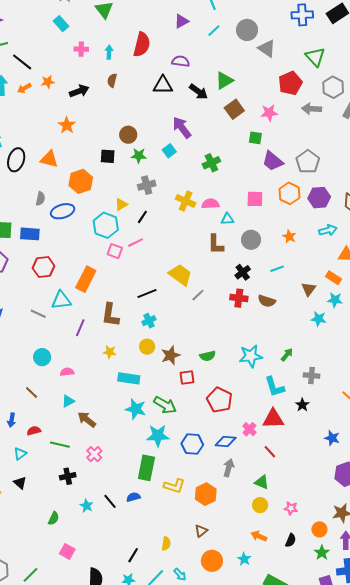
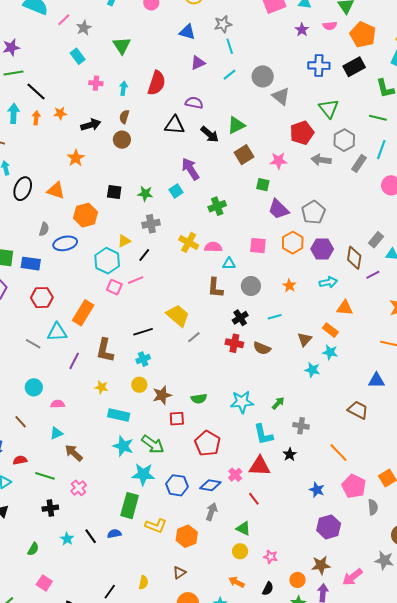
orange arrow: (24, 88) -> (36, 118), turned 120
brown circle: (128, 135) -> (122, 140), moved

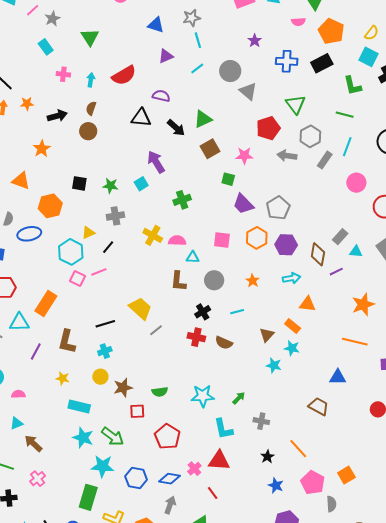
purple star: (302, 30) -> (255, 41), moved
red semicircle: (157, 83) -> (124, 75), turned 40
black star: (290, 454) -> (267, 457), moved

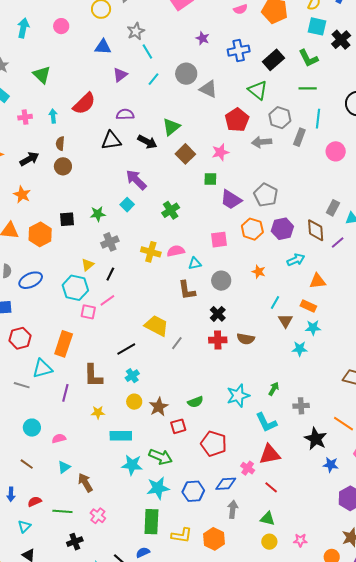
black rectangle: (322, 63) -> (273, 60), moved
orange hexagon: (50, 206) -> (40, 234), moved
cyan line: (237, 312) -> (275, 302), moved, turned -32
brown arrow: (33, 443) -> (85, 483), turned 30
black star: (267, 457) -> (316, 439), size x1.6

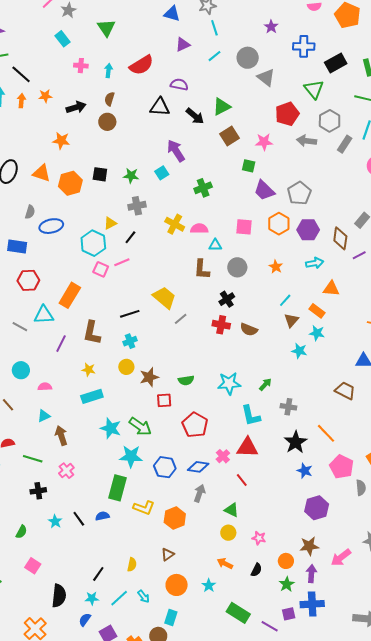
orange star: (22, 195) -> (61, 141), turned -30
cyan rectangle: (121, 436) -> (92, 396), moved, turned -30

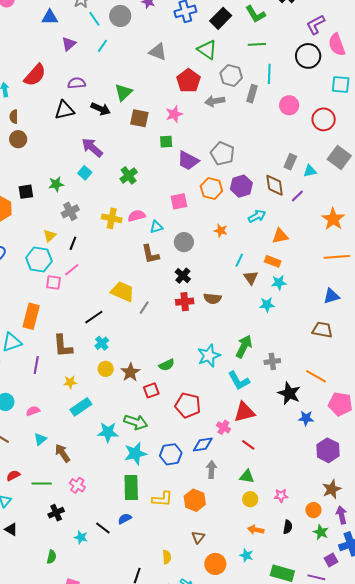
gray circle: (248, 58) -> (120, 16), moved
brown square: (230, 136) -> (139, 118), turned -30
green arrow: (265, 384) -> (244, 346), size x1.6

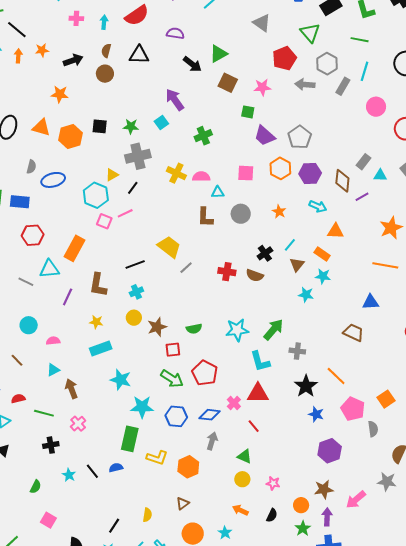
black triangle: (64, 110) -> (139, 55), moved
gray cross: (70, 211) -> (138, 156), size x1.4
cyan arrow: (257, 216) -> (318, 206), turned 36
black cross: (183, 276) -> (265, 253), moved
green arrow: (136, 422) -> (172, 379), moved

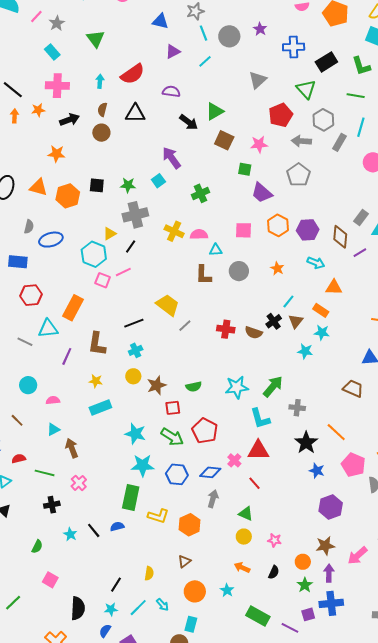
pink cross: (76, 18) -> (57, 86), moved, size x1.6
gray triangle: (262, 23) -> (258, 80), turned 42
gray pentagon: (300, 137) -> (298, 175), moved
black cross: (265, 253) -> (274, 321), moved
cyan star: (121, 380) -> (135, 434), moved

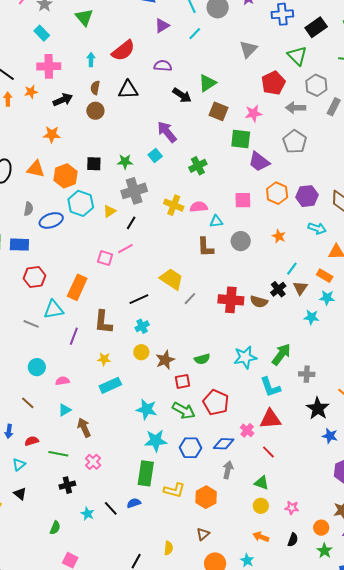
green square: (245, 169) -> (241, 139), size x1.5
cyan hexagon: (94, 254) -> (81, 203), moved
red cross: (226, 329) -> (231, 300), size x1.4

